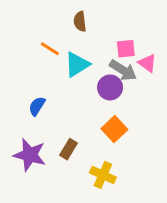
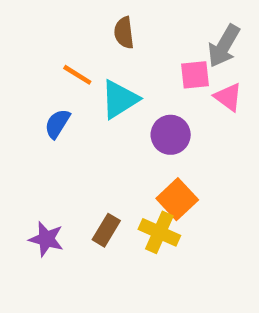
gray arrow: (123, 70) -> (224, 46), moved, turned 88
blue semicircle: (37, 106) -> (57, 124), moved
purple star: (30, 155) -> (46, 239), size x0.7
yellow cross: (103, 175) -> (159, 232), moved

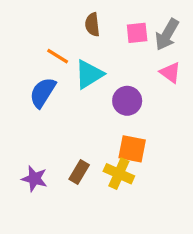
pink square: (195, 75) -> (137, 33), moved
blue semicircle: (57, 124) -> (43, 93), size x1.4
orange square: (177, 199) -> (132, 149), turned -36

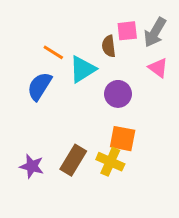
brown semicircle: (92, 25) -> (109, 46), moved
brown rectangle: (79, 172) -> (73, 160), size x1.4

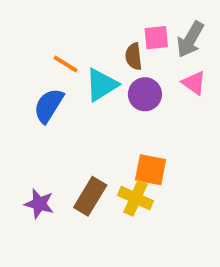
purple circle: (118, 94) -> (145, 94), moved

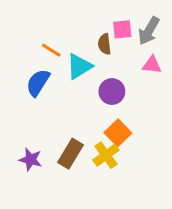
pink triangle: (194, 83) -> (152, 65), turned -30
purple circle: (145, 94) -> (112, 91), moved
orange square: (151, 170) -> (118, 133), turned 35
yellow cross: (135, 198) -> (106, 155), turned 30

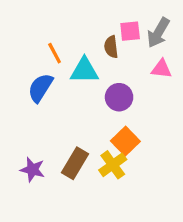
orange line: (51, 50) -> (55, 53), turned 30
cyan triangle: (79, 66) -> (84, 70), turned 32

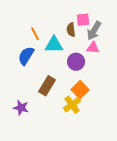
gray arrow: (158, 33) -> (94, 31), moved
pink triangle: (161, 69) -> (93, 48), moved
brown rectangle: (75, 163) -> (47, 86), moved

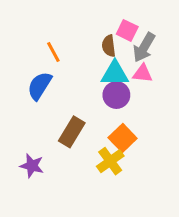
pink square: (83, 20) -> (127, 30), turned 32
cyan triangle: (54, 45) -> (115, 73), moved

